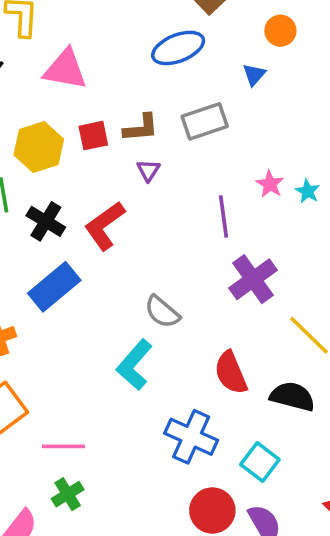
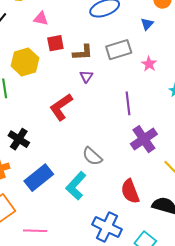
pink triangle: (65, 69) -> (41, 19), size x0.6
red square: (93, 136) -> (55, 43), moved
pink star: (270, 184) -> (149, 64), moved
black cross: (46, 221) -> (19, 139), moved
blue rectangle: (54, 287) -> (39, 178), moved

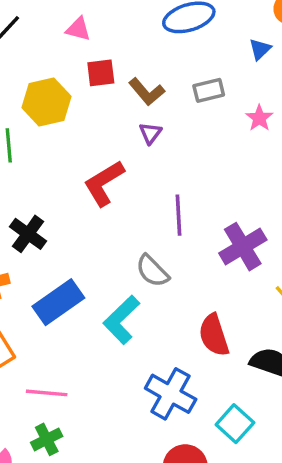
gray rectangle: (119, 50) -> (209, 90), size x0.7
brown L-shape: (83, 53) -> (147, 92), turned 50
purple line: (128, 103) -> (178, 215), moved

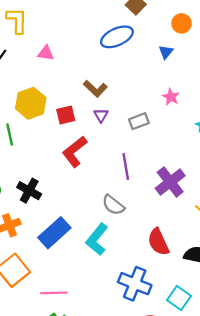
red square: (101, 73) -> (66, 115), moved
gray rectangle: (209, 90) -> (139, 121), moved

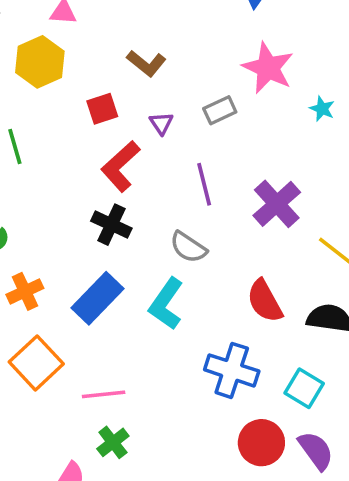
pink star: (171, 97) -> (268, 68), size x1.8
yellow hexagon: (31, 103) -> (40, 62), moved
purple triangle: (101, 115) -> (161, 123), moved
black cross: (29, 191) -> (111, 225), moved

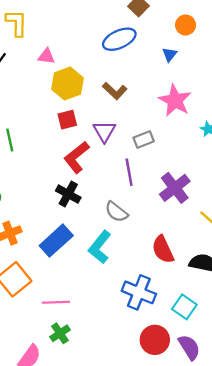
yellow hexagon: (40, 62) -> (67, 84), moved
brown L-shape: (146, 63) -> (115, 91), moved
gray rectangle: (220, 110) -> (144, 139), moved
purple triangle: (161, 123) -> (104, 131), size x1.5

